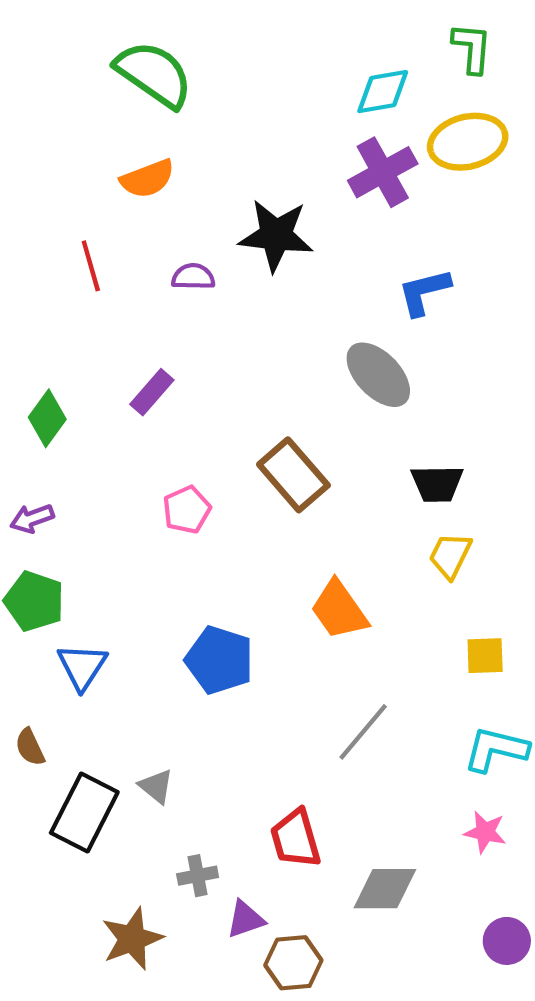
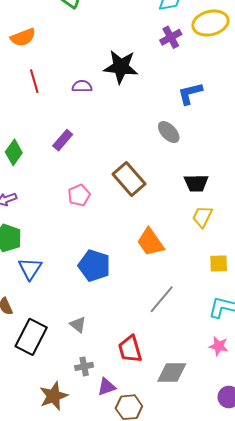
purple cross: (383, 172) -> (171, 37), size x0.7
orange semicircle: (147, 179) -> (23, 37), moved
gray ellipse: (378, 375) -> (169, 132), size x0.7
gray triangle: (156, 786) -> (78, 325), moved

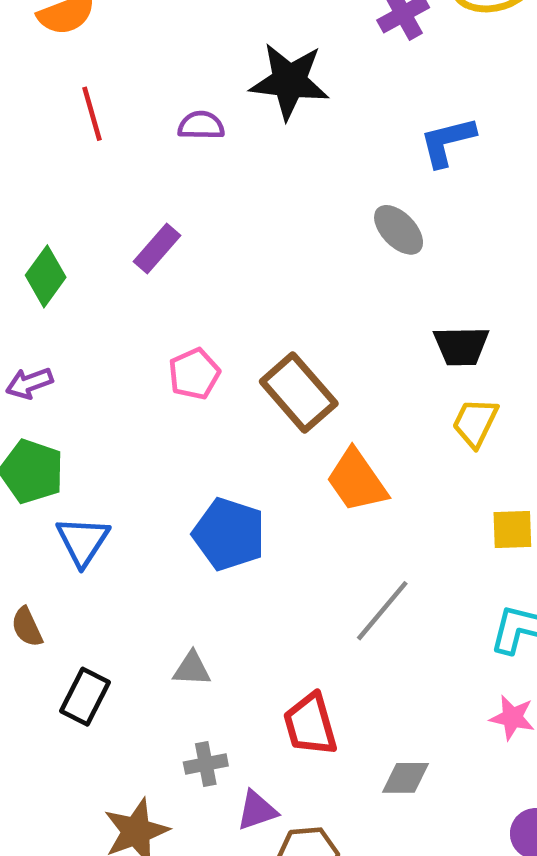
brown rectangle: (129, 179) -> (299, 392), moved
gray triangle: (78, 325) -> (192, 669), turned -36
black rectangle: (31, 337) -> (85, 697), size x0.7
gray diamond: (172, 373) -> (406, 778), size x0.7

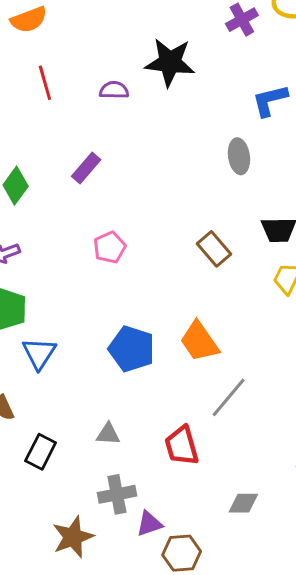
gray ellipse: (399, 230) -> (239, 156), turned 36
brown rectangle: (299, 392) -> (214, 249), moved, size x0.7
orange trapezoid: (357, 481) -> (199, 341), moved
red trapezoid: (310, 725) -> (182, 446), moved
gray cross: (206, 764) -> (117, 494), size x1.4

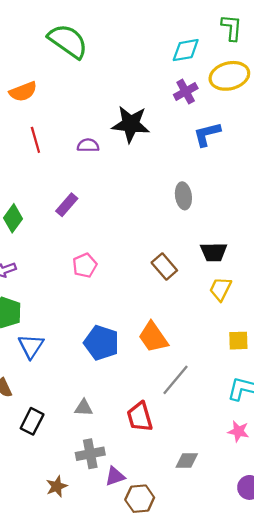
blue L-shape: (270, 100) -> (207, 134), moved
brown star: (73, 537) -> (57, 486), size x0.7

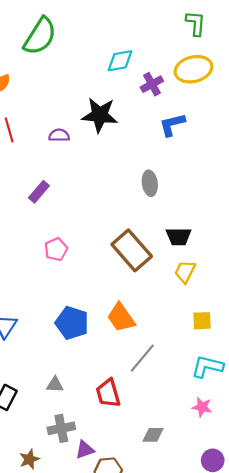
green semicircle: (68, 41) -> (40, 36), turned 87
cyan diamond: (186, 50) -> (120, 61), moved
brown rectangle: (164, 267) -> (132, 250), size x1.6

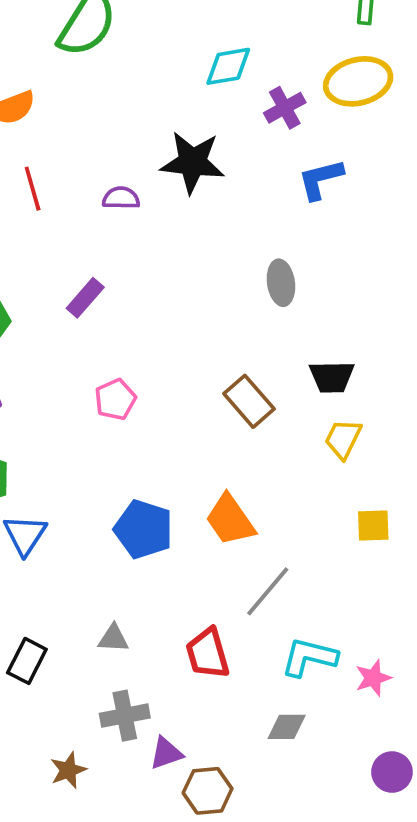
brown rectangle: (132, 250) -> (249, 401), size x0.7
cyan L-shape: (207, 367) -> (309, 657), moved
pink star: (202, 407) -> (373, 678), turned -30

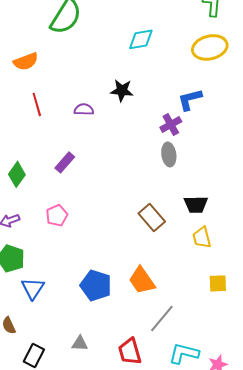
purple cross: (285, 108) -> (171, 124), moved
black star: (193, 162) -> (122, 90), size x0.7
pink pentagon: (115, 399) -> (57, 215), moved
yellow trapezoid: (343, 439) -> (202, 237), turned -40

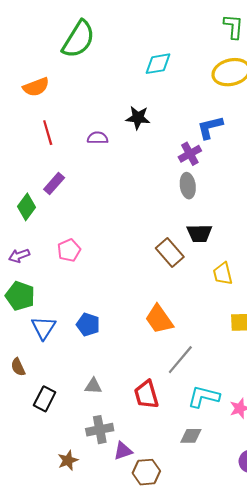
purple rectangle: (65, 162) -> (54, 183), moved
black trapezoid: (196, 204) -> (199, 233), moved
blue pentagon: (96, 285) -> (88, 325), moved, size x0.7

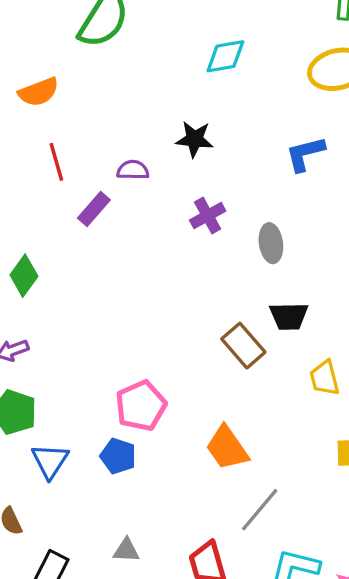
purple cross: (190, 154) -> (208, 216), moved
purple rectangle: (54, 183) -> (94, 209), moved
pink pentagon: (69, 250) -> (141, 406), moved, size x1.4

